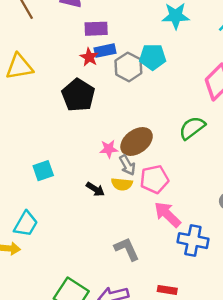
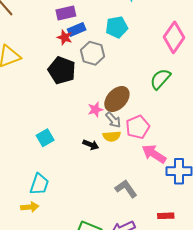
gray hexagon: (128, 67) -> (92, 53), moved

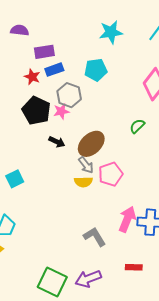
red star: (65, 37) -> (32, 77), moved
green semicircle: (160, 79) -> (137, 126), size x0.7
pink star: (95, 110) -> (61, 111), moved
black arrow: (91, 145) -> (57, 142), moved
pink arrow: (154, 154) -> (127, 219), moved, turned 75

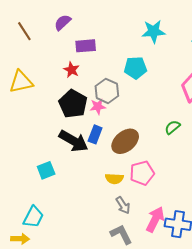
purple semicircle: (20, 30) -> (63, 22), turned -54
blue rectangle: (54, 70) -> (95, 134), moved, turned -54
black arrow: (57, 142) -> (73, 141), moved, size x1.8
gray arrow: (86, 165) -> (123, 205), moved

